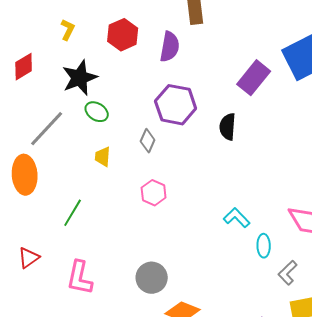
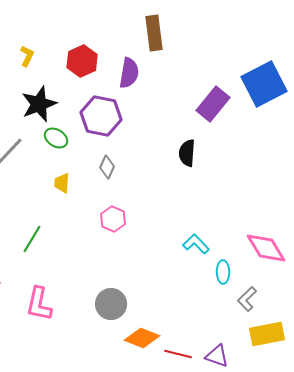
purple hexagon: (176, 105) -> (101, 116), moved

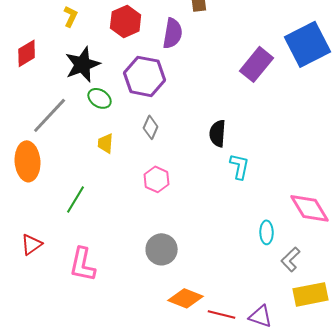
black semicircle: (187, 153) -> (218, 133), moved
cyan L-shape: (196, 244) -> (240, 166), moved, turned 56
gray circle: (111, 304) -> (162, 249), moved

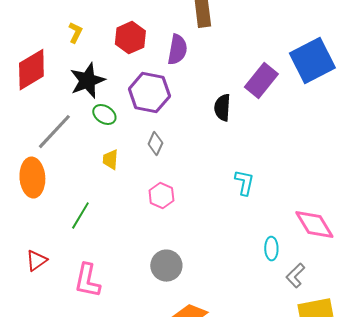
red diamond: (27, 53) -> (31, 70), size x1.5
black semicircle: (218, 133) -> (222, 108), moved

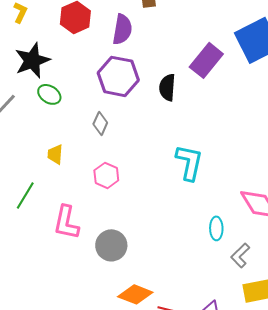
purple hexagon: (149, 93) -> (118, 76), moved
yellow trapezoid: (110, 160) -> (55, 154), moved
cyan L-shape: (244, 183) -> (189, 162), size x1.4
pink L-shape: (87, 281) -> (66, 222), moved

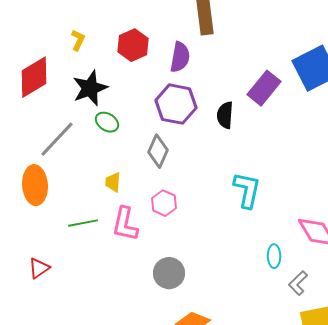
gray diamond: (100, 123) -> (158, 151), size x1.4
green line: (25, 195) -> (83, 223), turned 48
pink L-shape: (66, 222) -> (125, 224), moved

